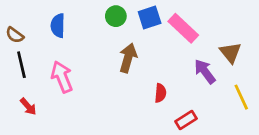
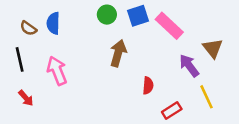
brown semicircle: (15, 35) -> (28, 28), moved
yellow line: (241, 97) -> (207, 97), moved

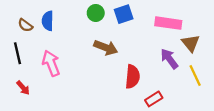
pink rectangle: (169, 26) -> (168, 23), moved, turned -35
brown arrow: (118, 53) -> (106, 48), turned 95
red semicircle: (148, 86) -> (133, 77), size x1.5
yellow line: (207, 97) -> (195, 76), moved

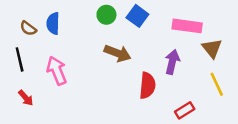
blue square: (124, 14) -> (137, 16), turned -36
purple arrow: (169, 59) -> (172, 62), moved, turned 50
red rectangle: (154, 99) -> (185, 110), moved

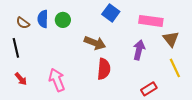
green circle: (106, 15) -> (63, 20), moved
pink arrow: (57, 71) -> (57, 80), moved
red semicircle: (147, 85) -> (104, 69), moved

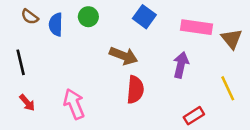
green circle: (63, 20) -> (88, 17), moved
brown semicircle: (23, 23) -> (30, 17), moved
brown triangle: (171, 39) -> (232, 39), moved

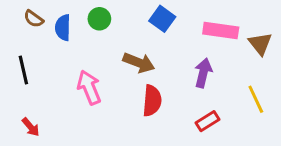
red arrow: (27, 103) -> (31, 127), moved
pink arrow: (74, 104) -> (89, 87), moved
red rectangle: (194, 116) -> (208, 121), moved

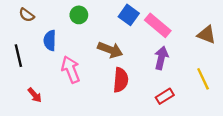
blue semicircle: (63, 28) -> (50, 40), moved
pink rectangle: (221, 30) -> (158, 25), moved, turned 32
brown triangle: (260, 44) -> (207, 35), turned -30
red arrow: (31, 127) -> (35, 95), moved

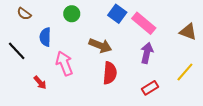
black line: (18, 56) -> (17, 51), turned -30
yellow line: (203, 79) -> (185, 72), turned 66
red arrow: (35, 95) -> (40, 83), moved

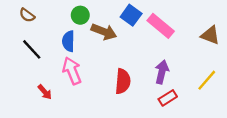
blue semicircle: (45, 37) -> (68, 41), moved
brown arrow: (100, 46) -> (104, 32), moved
black line: (17, 51) -> (32, 49), moved
purple arrow: (147, 53) -> (162, 72), moved

